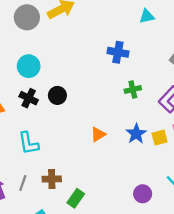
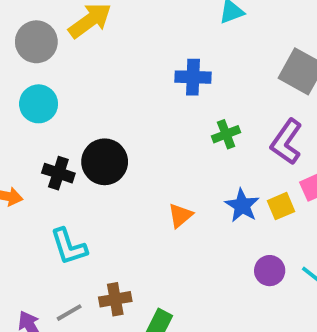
cyan circle: (29, 66) -> (39, 104), moved
black circle: (57, 95) -> (105, 162), size x1.5
gray line: (23, 183) -> (69, 313), turned 49
purple circle: (143, 194) -> (270, 271), moved

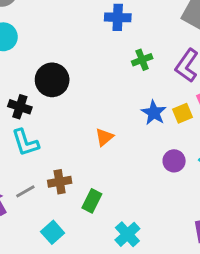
black cross: (58, 173) -> (20, 107), moved
orange triangle: (180, 215) -> (104, 137), moved

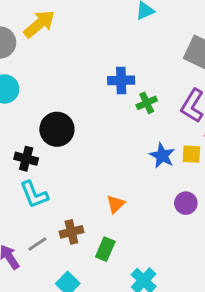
blue cross: (118, 17) -> (121, 80), moved
yellow square: (183, 113) -> (191, 154), turned 30
orange triangle: (104, 137) -> (116, 204), moved

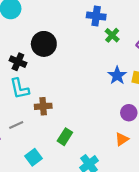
green cross: (147, 103) -> (112, 35), turned -32
orange triangle: (116, 204) -> (122, 139), moved
brown cross: (71, 232) -> (43, 106), moved

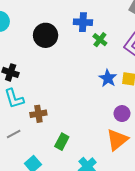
black circle: (44, 44) -> (46, 35), moved
orange triangle: (122, 139) -> (117, 140), size x1.6

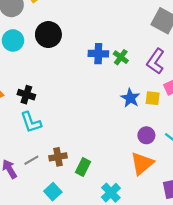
blue cross: (83, 22) -> (98, 54), moved
black circle: (46, 35) -> (48, 35), moved
brown cross: (38, 114) -> (58, 157), moved

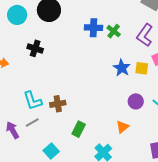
black cross: (26, 95) -> (35, 48), moved
cyan L-shape: (31, 122) -> (33, 101), moved
brown cross: (58, 157) -> (58, 104), moved
orange triangle: (142, 163) -> (122, 127), moved, size x0.6

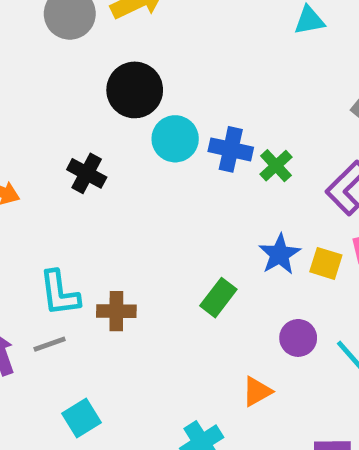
cyan circle: (17, 15) -> (175, 139), moved
green rectangle: (79, 129) -> (218, 298), moved

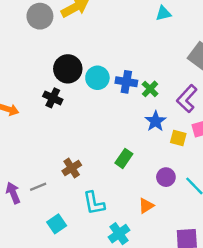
black circle: (135, 90) -> (68, 69), moved
blue star: (280, 254) -> (155, 121), moved
cyan L-shape: (59, 293) -> (94, 203), moved
brown cross: (116, 311) -> (72, 168), turned -30

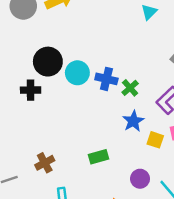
cyan triangle: (163, 13) -> (149, 12), turned -35
black cross: (53, 98) -> (31, 90), turned -30
green rectangle: (124, 158) -> (98, 157), turned 36

